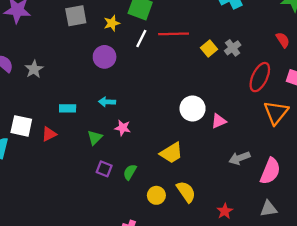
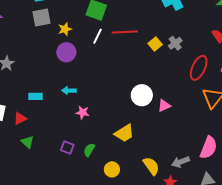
yellow star: (112, 23) -> (65, 29), moved
green triangle: (95, 138) -> (28, 142), moved, turned -32
gray arrow: (239, 158) -> (181, 162), moved
yellow semicircle: (186, 192) -> (151, 166), moved

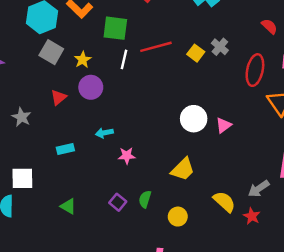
gray square: (42, 18) -> (51, 52), turned -36
red triangle: (20, 118) -> (58, 97), moved
purple square: (67, 148) -> (118, 202), turned 32

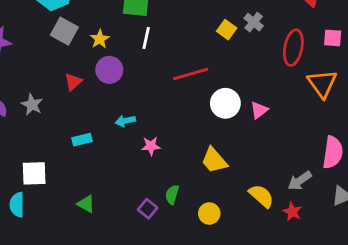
red line: (156, 47) -> (191, 74), moved
yellow trapezoid: (183, 169) -> (214, 160), turned 95
purple square: (118, 202) -> (148, 209), moved

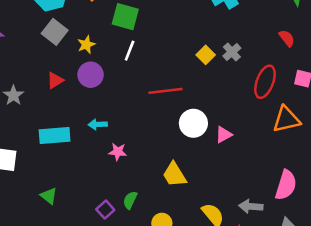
orange triangle: (322, 84) -> (286, 120), turned 44
cyan rectangle: (82, 140) -> (55, 135), size x1.6
gray arrow: (300, 181) -> (251, 206), turned 30

